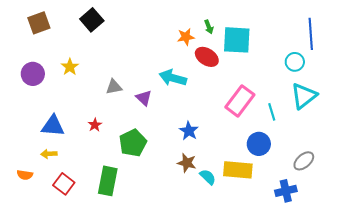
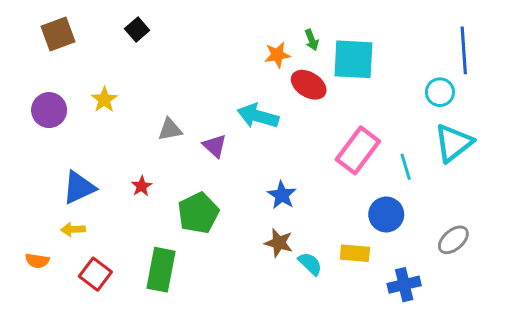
black square: (92, 20) -> (137, 30), size x0.7
blue triangle: (53, 126) -> (79, 188), turned -30
yellow rectangle: (238, 170) -> (355, 253), size x0.7
blue cross: (286, 191) -> (404, 285), moved

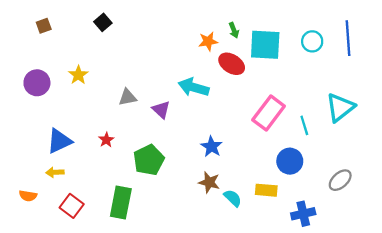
brown square: (58, 34) -> (44, 26), size x0.6
cyan circle: (440, 92) -> (312, 41), moved

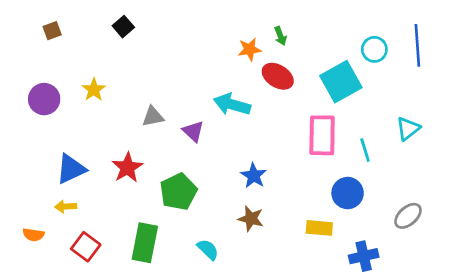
cyan square: (265, 45) -> (341, 82), moved, turned -32
cyan triangle: (340, 107) -> (408, 129), size x0.7
pink rectangle: (269, 113) -> (322, 135), turned -36
red star: (106, 140) -> (127, 168), size x1.6
cyan semicircle: (233, 198) -> (208, 249), moved

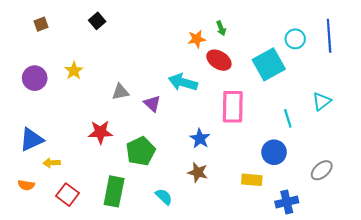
pink rectangle: (322, 135) -> (233, 107), moved
red star: (127, 168) -> (100, 132), turned 30
blue triangle: (71, 169) -> (31, 140), moved

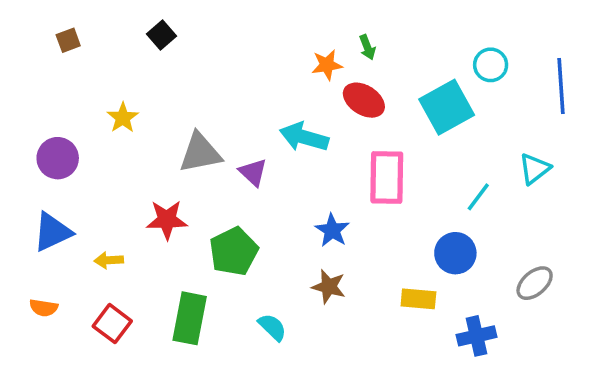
blue line: (329, 36) -> (561, 86), moved
purple circle: (35, 78) -> (58, 158), moved
gray triangle: (120, 92) -> (200, 153), size x1.5
cyan line: (288, 118) -> (478, 197), turned 54
yellow arrow: (52, 163) -> (109, 260), moved

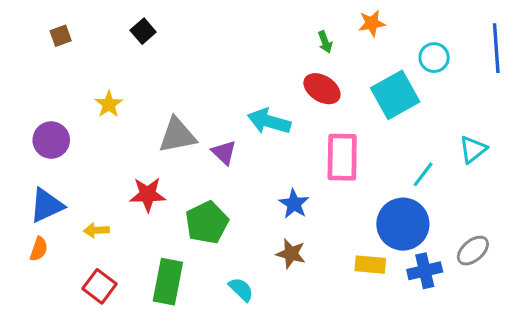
orange star: (327, 65) -> (372, 23), moved
blue line: (561, 86) -> (496, 48), moved
blue circle: (455, 253) -> (403, 224), size x1.4
orange semicircle: (44, 308) -> (39, 249), moved, turned -80
blue cross: (477, 336) -> (425, 271), moved

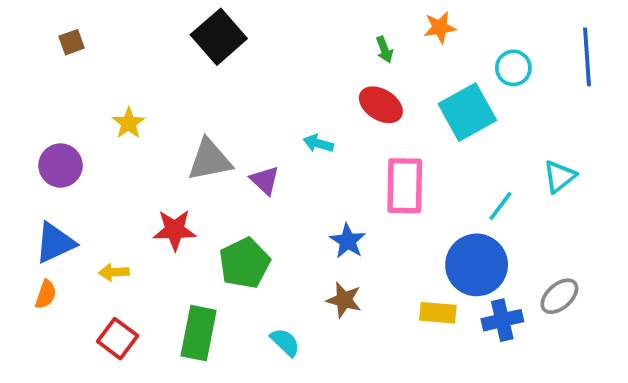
black square: (143, 31) -> (219, 37), moved, size x1.8
cyan arrow: (269, 121) -> (318, 143), size x0.6

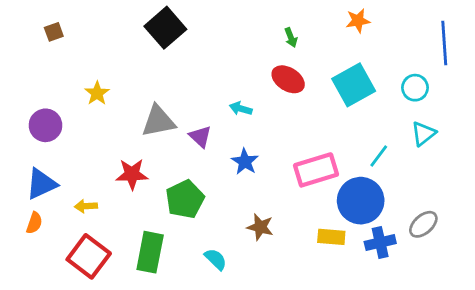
orange star: (440, 27) -> (358, 21), moved
cyan circle: (513, 68) -> (415, 88), moved
pink rectangle: (405, 186) -> (316, 170), moved, turned 72
blue star: (348, 241) -> (245, 162), moved
red square: (118, 339) -> (89, 256), size x1.4

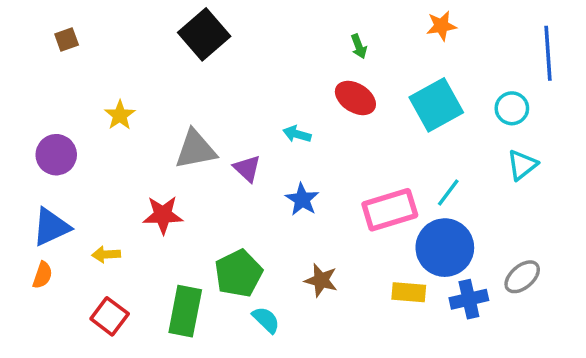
cyan line: (379, 156) -> (448, 193), moved
green pentagon: (185, 199) -> (238, 273), moved
red square: (89, 256) -> (110, 316), size x0.7

